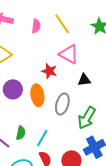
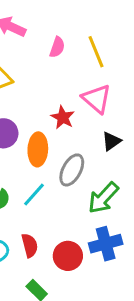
black triangle: (84, 80) -> (111, 141), turned -40
cyan line: (42, 138) -> (34, 194), moved

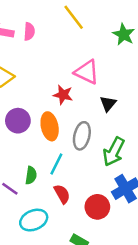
pink semicircle: (57, 47) -> (29, 32), moved
yellow line: (96, 52) -> (74, 17), moved
red semicircle: (30, 245) -> (62, 194), moved

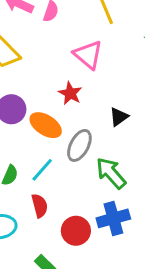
pink triangle: (87, 72) -> (88, 55), moved
orange ellipse: (50, 126) -> (46, 125), turned -60
green arrow: (114, 152) -> (111, 173), turned 96

